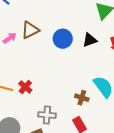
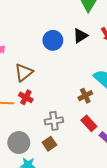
brown triangle: (30, 30) -> (24, 73), moved
brown cross: (82, 98) -> (85, 96), turned -32

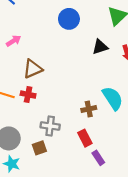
blue circle: (53, 40) -> (69, 19), moved
red cross: (26, 97) -> (28, 95), turned -32

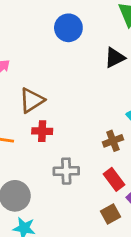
red cross: (28, 95) -> (42, 131), moved
brown square: (39, 148) -> (111, 214), moved

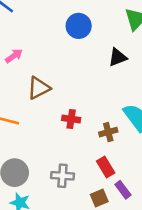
red cross: (42, 131) -> (71, 119), moved
gray cross: (66, 171) -> (62, 176), moved

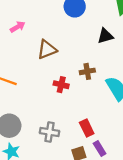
brown triangle: (39, 88) -> (47, 49), moved
brown cross: (108, 132) -> (87, 71), moved

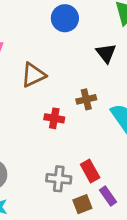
black triangle: (105, 36) -> (106, 53), turned -49
gray cross: (49, 132) -> (59, 179), moved

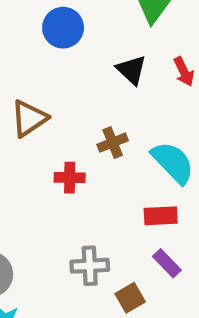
red rectangle: (90, 171) -> (161, 216), moved, turned -55
purple rectangle: (108, 196) -> (167, 263), moved

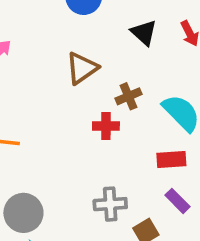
brown triangle: (29, 118) -> (82, 68), moved
red cross: (70, 178) -> (106, 126), moved

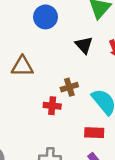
brown triangle: (82, 68) -> (22, 66), moved, turned 30

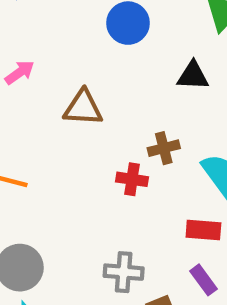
black triangle: (84, 45) -> (193, 76), turned -48

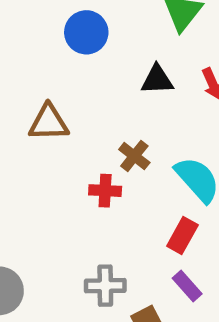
brown cross: (164, 148) -> (134, 156), turned -32
red rectangle: (203, 230) -> (182, 235), turned -60

